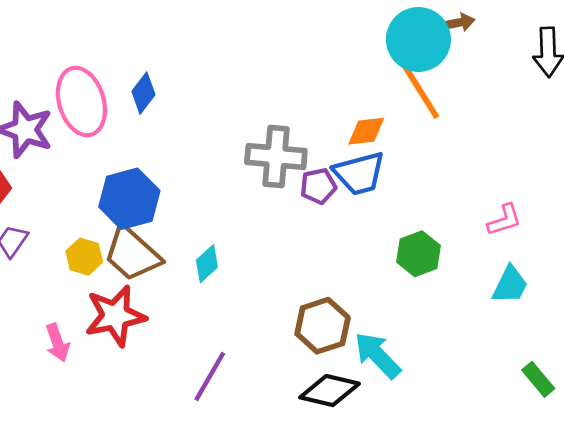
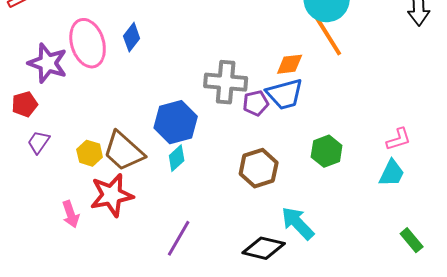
blue hexagon: (129, 199) -> (176, 122), moved
pink L-shape: (504, 220) -> (399, 139), moved
brown hexagon: (323, 326) -> (259, 168), moved

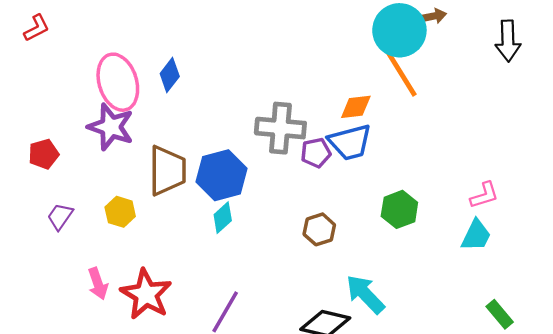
purple star: (48, 63) -> (111, 127), moved
purple trapezoid: (39, 142) -> (60, 216), moved
brown trapezoid: (124, 151) -> (167, 171), moved, turned -132
brown hexagon: (259, 168) -> (319, 229), size x0.7
red star: (112, 195) -> (146, 294), moved, turned -30

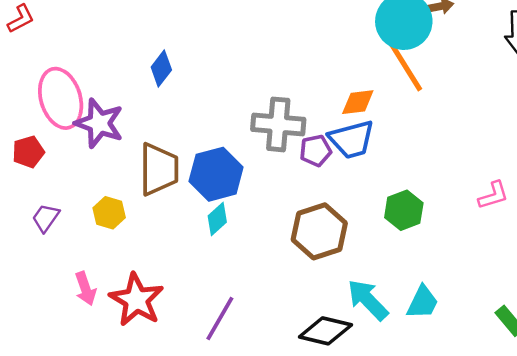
pink ellipse: (118, 82) -> (61, 98), moved
brown hexagon: (319, 229) -> (319, 231), size x1.6
cyan trapezoid: (476, 235) -> (422, 302), moved

